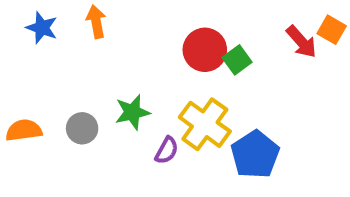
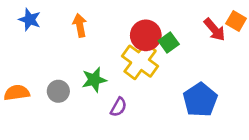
orange arrow: (96, 22) -> (80, 25), moved
yellow cross: (205, 124) -> (140, 61), moved
blue pentagon: (255, 154) -> (200, 100), moved

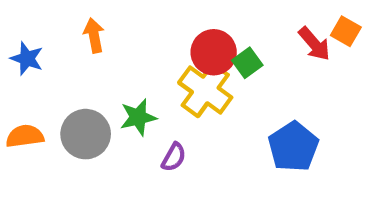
blue star: (30, 20) -> (27, 59), moved
orange arrow: (80, 25) -> (94, 35), moved
gray circle: (58, 91) -> (86, 134), size x1.5

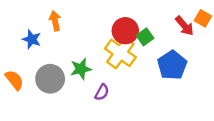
blue star: (27, 59) -> (32, 39), moved
orange semicircle: (25, 136) -> (14, 80), turned 60
blue pentagon: (293, 147) -> (172, 65), moved

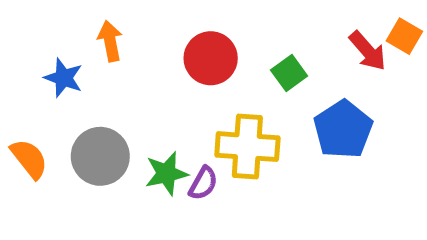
red circle: (125, 31) -> (211, 58), moved
yellow cross: (120, 53) -> (247, 147), moved, turned -32
green star: (81, 69) -> (166, 173), moved

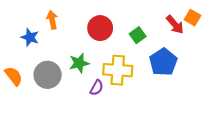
green star: (166, 173) -> (79, 63), moved

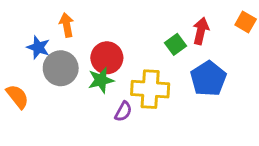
red arrow: (175, 25) -> (201, 31), moved, turned -126
red circle: (100, 28) -> (107, 58), moved
gray circle: (48, 75) -> (61, 68), moved

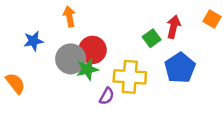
orange arrow: (67, 25) -> (69, 16), moved
blue star: (38, 47) -> (33, 41), turned -30
gray circle: (61, 68) -> (71, 59), moved

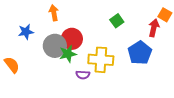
red arrow: (173, 27) -> (154, 28), moved
green square: (152, 38) -> (117, 21), moved
purple semicircle: (107, 96) -> (83, 75), turned 64

